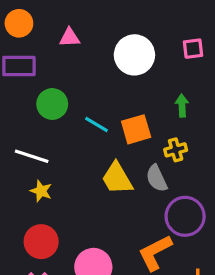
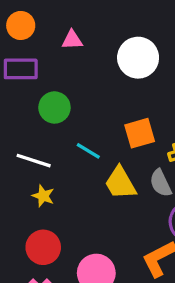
cyan line: (96, 125) -> (88, 151), moved

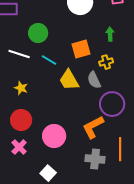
green circle: (54, 107) -> (38, 33), moved
white line: (34, 161) -> (19, 54), moved

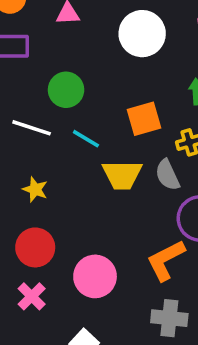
yellow trapezoid: (69, 80) -> (122, 175), turned -60

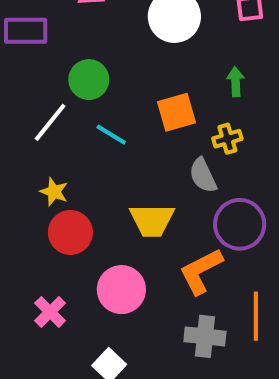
white line: (32, 128) -> (50, 122), turned -69
yellow trapezoid: (122, 175) -> (152, 220), moved
red circle: (35, 247) -> (70, 232), moved

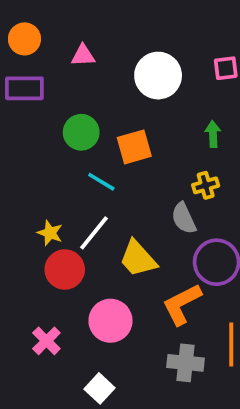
orange square: (176, 112) -> (134, 147), moved
white line: (50, 122) -> (94, 233), moved
yellow trapezoid: (152, 220) -> (138, 259), turned 48

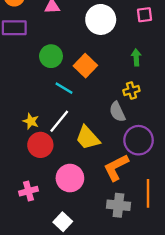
orange square: (134, 147) -> (85, 66), turned -30
pink cross: (46, 341) -> (29, 191), turned 30

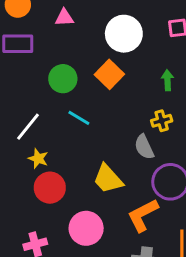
orange square: (85, 66) -> (109, 74), moved
white line: (59, 121) -> (28, 127), moved

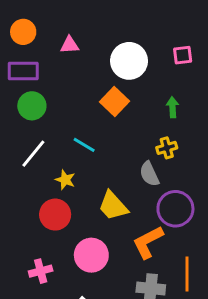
green circle: (63, 79) -> (32, 106), moved
yellow star: (38, 159) -> (65, 180), moved

